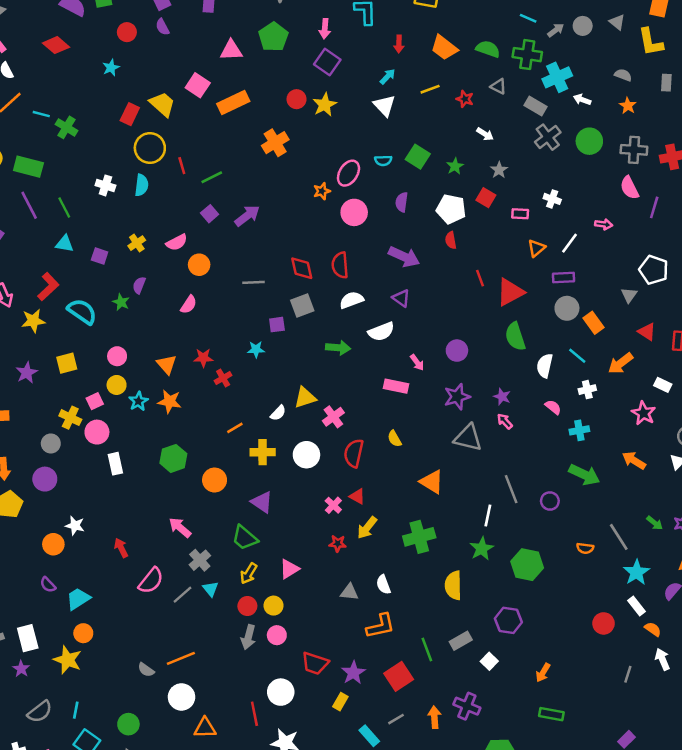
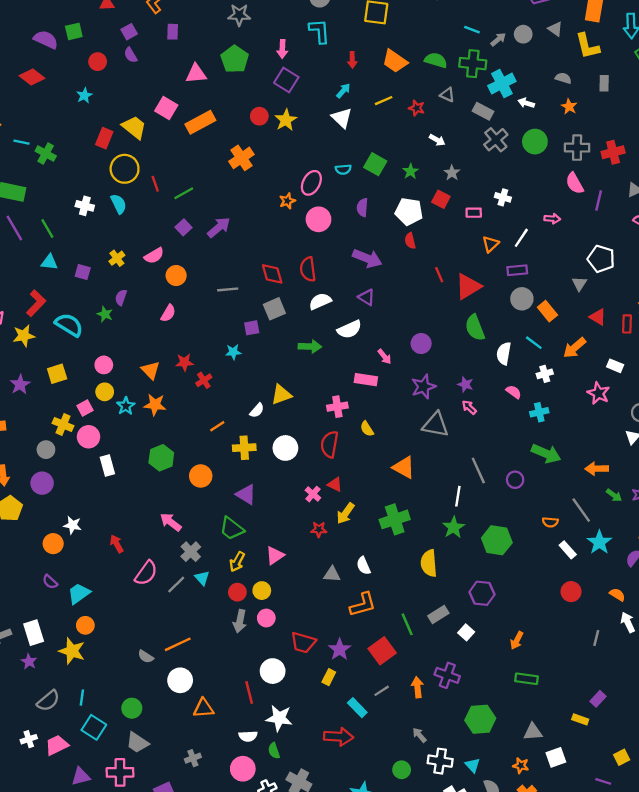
cyan semicircle: (142, 185) -> (119, 204), turned -30
pink cross: (333, 417) -> (337, 407), moved, turned 30
orange arrow: (634, 460) -> (597, 469), moved, turned -30
white rectangle: (636, 606) -> (568, 550), moved

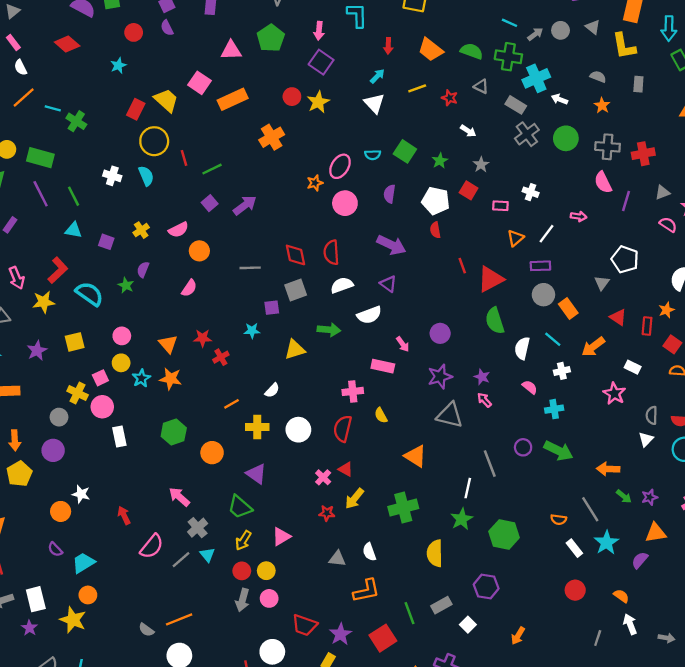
yellow triangle: (281, 395) -> (295, 350), moved
purple circle: (515, 480) -> (523, 447), moved

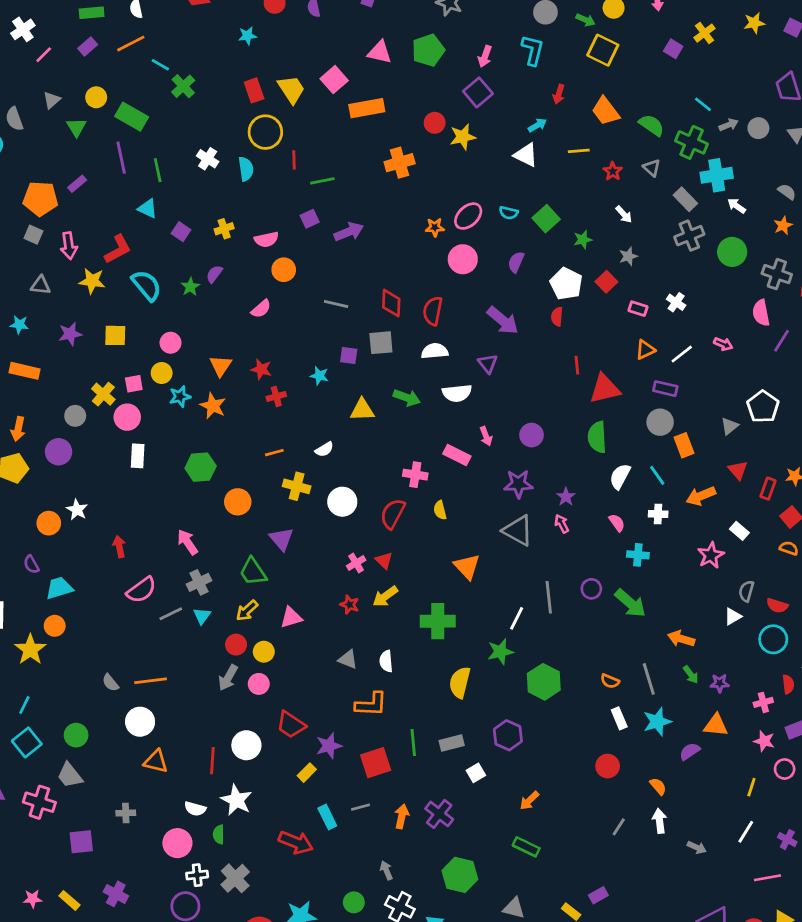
white triangle: (374, 103) -> (526, 155), turned -35
red rectangle: (136, 109) -> (254, 90), turned -60

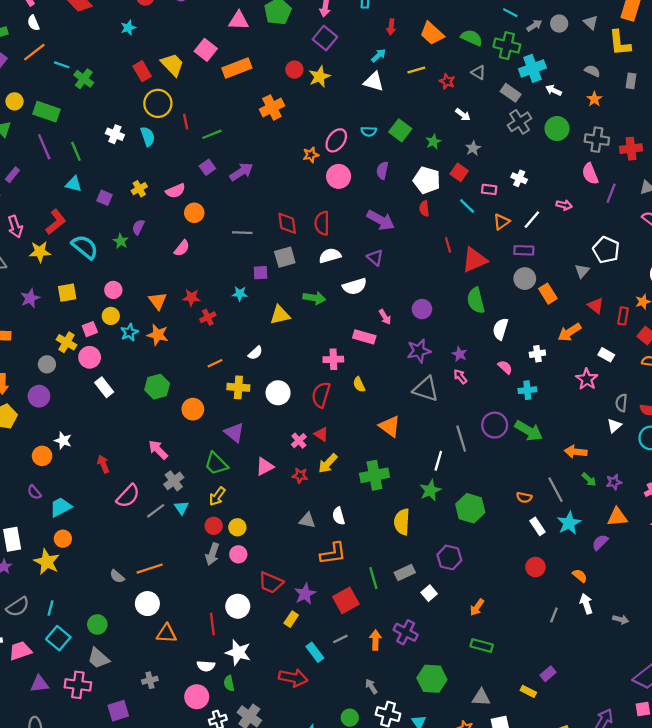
white rectangle: (138, 456) -> (104, 387), turned -30
cyan line: (657, 475) -> (467, 206), moved
purple circle: (591, 589) -> (495, 425), size x1.5
pink triangle: (291, 617) -> (265, 467), moved

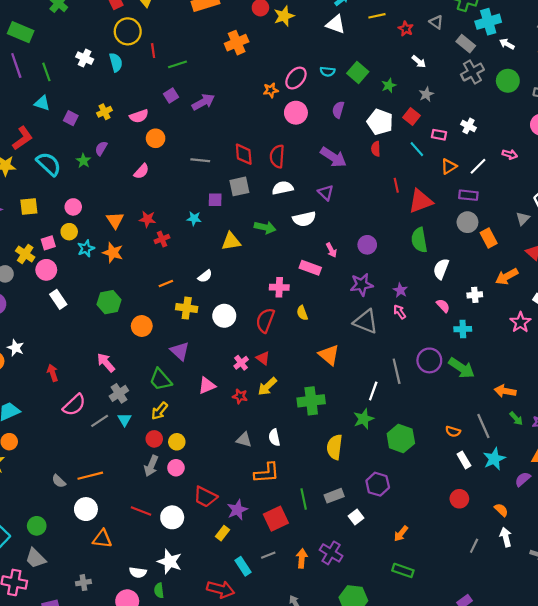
red line: (212, 624) -> (141, 511), moved, turned -66

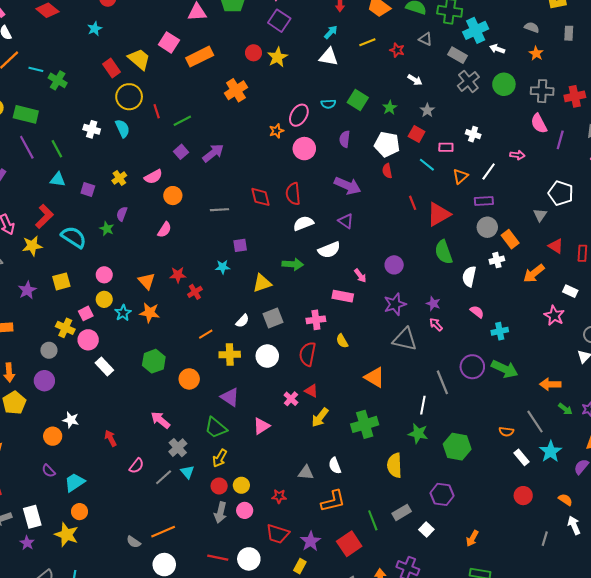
gray square: (239, 186) -> (273, 318), moved
white cross: (475, 295) -> (497, 260), moved
red star: (240, 396) -> (279, 496), moved
pink semicircle: (74, 405) -> (136, 466), size x0.7
green star: (364, 419) -> (418, 433), turned -30

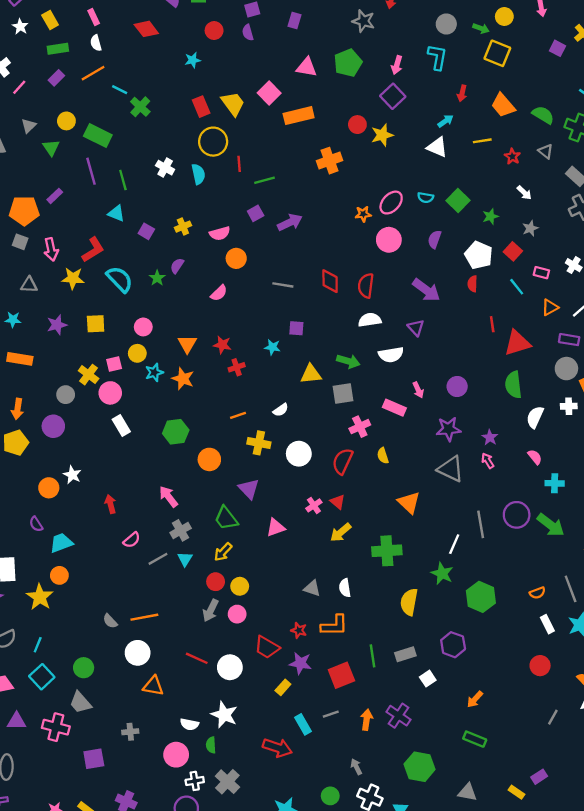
gray square: (273, 318) -> (343, 393), moved
pink cross: (316, 320) -> (360, 427), turned -30
orange semicircle: (506, 432) -> (537, 593), turned -40
red star: (279, 496) -> (299, 630), moved
purple star: (311, 541) -> (300, 663), turned 30

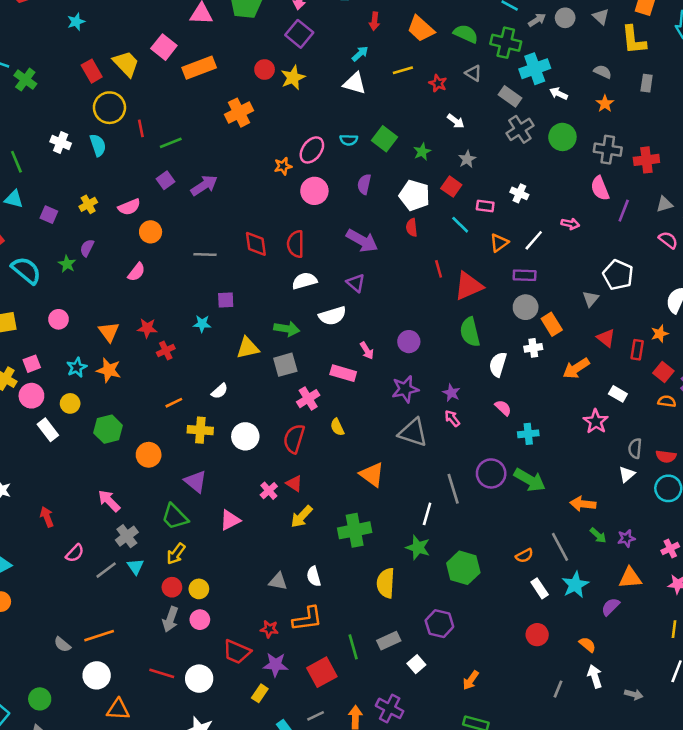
yellow circle: (137, 353) -> (70, 403), moved

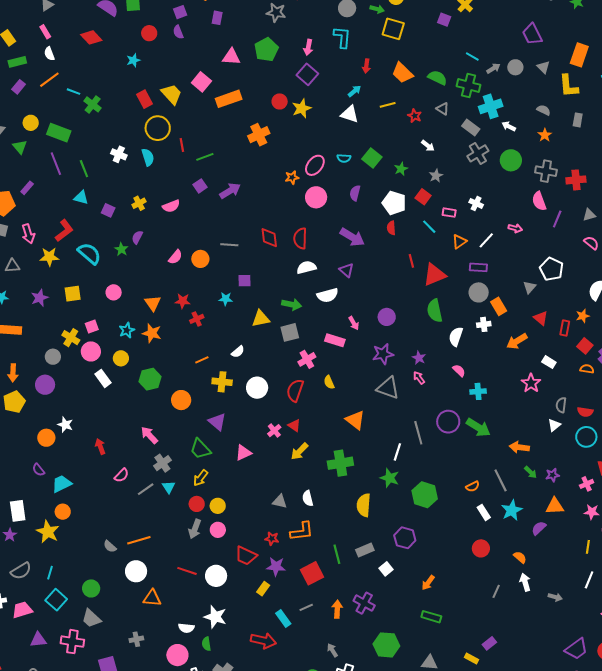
orange circle: (151, 232) -> (200, 259), moved

